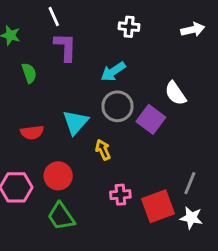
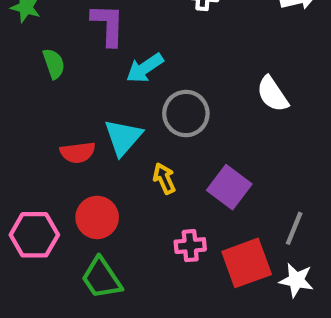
cyan arrow: (113, 72) -> (145, 68), moved
purple square: (151, 119) -> (229, 187), moved
red semicircle: (32, 132) -> (78, 152), moved

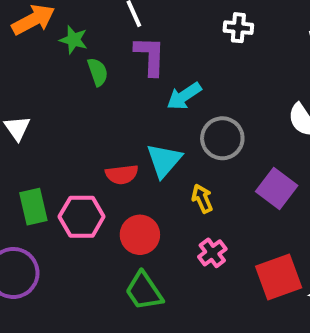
green semicircle: (54, 64) -> (98, 72), moved
purple square: (229, 187) -> (277, 189), moved
pink hexagon: (34, 235) -> (82, 217), moved
pink cross: (190, 246) -> (212, 253), moved, turned -32

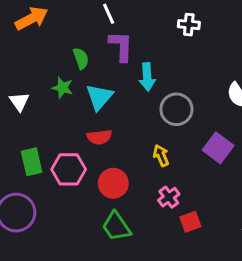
green star: (74, 40) -> (62, 88), moved
cyan arrow: (184, 96) -> (147, 77), turned -60
cyan triangle: (164, 160) -> (99, 97), moved
red square: (279, 277) -> (190, 222), moved, size x0.6

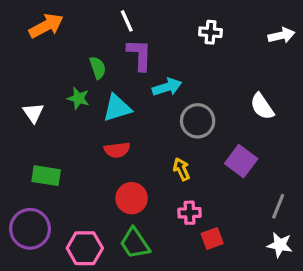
cyan arrow: (147, 77) -> (167, 87), turned -104
cyan triangle: (99, 97) -> (117, 108), turned 32
green rectangle: (32, 162) -> (46, 176), turned -68
pink hexagon: (69, 169) -> (85, 248), moved
pink cross: (169, 197) -> (190, 213), turned 35

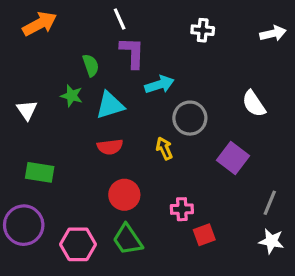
yellow arrow: (181, 169) -> (164, 148), moved

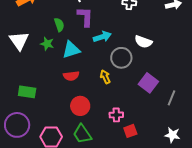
white semicircle: (254, 104) -> (143, 42), moved, turned -36
white triangle: (27, 110) -> (19, 41), moved, size x1.5
gray line: (270, 203) -> (171, 98), moved

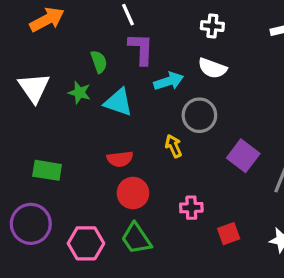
white semicircle: (143, 42) -> (212, 68), moved
cyan triangle: (71, 50) -> (118, 102), turned 36
red semicircle: (71, 76) -> (120, 159), moved
red square: (130, 131) -> (229, 234), moved

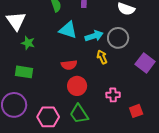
cyan arrow: (169, 81) -> (94, 36), moved
green star: (79, 93) -> (28, 43), moved

